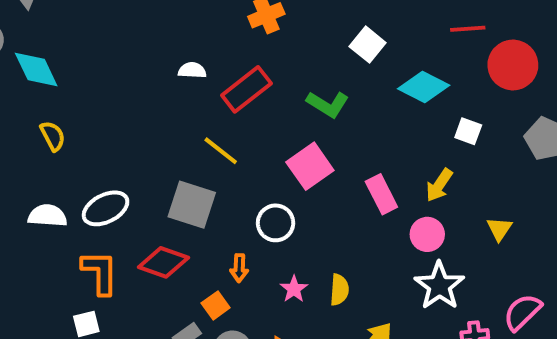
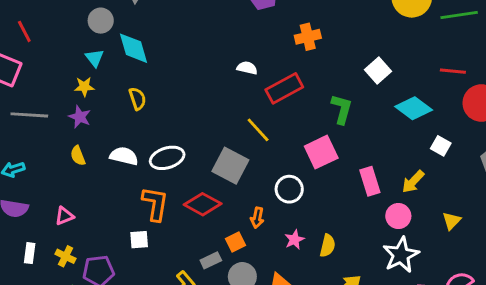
green L-shape: (328, 104) -> (342, 109), turned -116

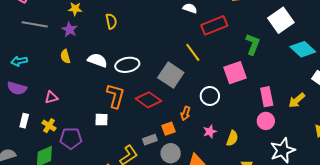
white square: (378, 70) -> (281, 20), size x1.4
pink circle: (398, 216) -> (266, 121), moved

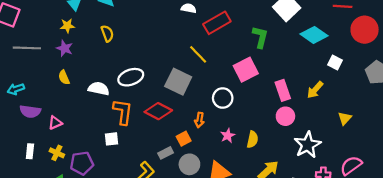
white semicircle: (97, 60) -> (99, 89), moved
purple semicircle: (17, 88) -> (30, 111), moved

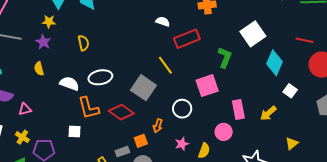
yellow semicircle: (107, 33) -> (83, 43), moved
cyan diamond: (314, 35) -> (275, 63), turned 70
orange L-shape: (123, 112) -> (88, 108), turned 150
pink circle: (285, 116) -> (224, 132), moved

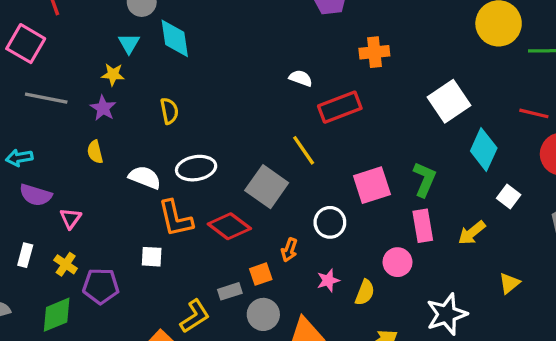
green L-shape: (225, 58) -> (424, 179), moved
pink triangle: (25, 109) -> (71, 218), turned -40

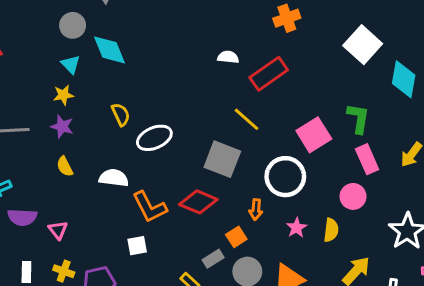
white ellipse: (196, 168) -> (154, 138), moved
white circle: (330, 222) -> (285, 177), size x1.4

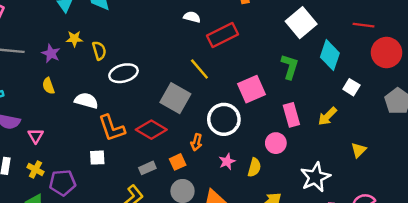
yellow star: (63, 95) -> (74, 39), moved
green L-shape: (358, 118) -> (290, 67), moved
gray rectangle: (213, 259) -> (147, 168), moved

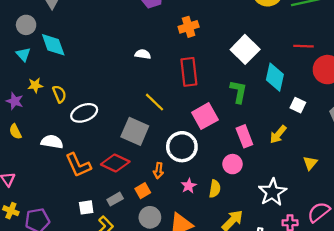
red rectangle: (222, 35) -> (189, 72), moved, turned -64
white square: (97, 158) -> (86, 207), moved

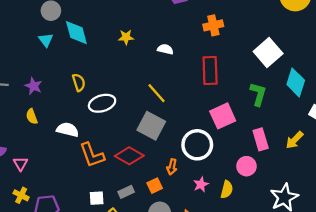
yellow star: (35, 85) -> (126, 37), moved
yellow line: (155, 102) -> (157, 93), moved

